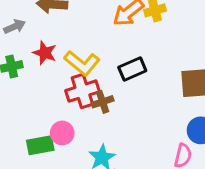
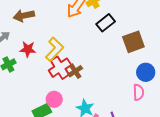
yellow L-shape: (82, 63) -> (54, 49), turned -70
black rectangle: (132, 69) -> (106, 23), moved

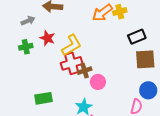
black rectangle: (106, 23) -> (137, 37), moved
pink circle: (54, 99) -> (98, 82), moved

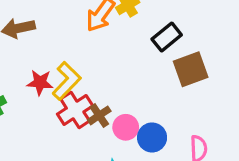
red star: (47, 38) -> (40, 82), moved
blue circle: (148, 90) -> (152, 137), moved

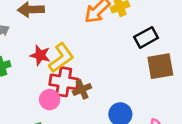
red cross: (75, 110) -> (64, 82), turned 32
pink circle: (126, 127) -> (50, 100), moved

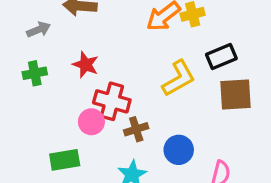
yellow L-shape: (61, 58) -> (179, 78), moved
brown cross: (82, 89) -> (136, 129), moved

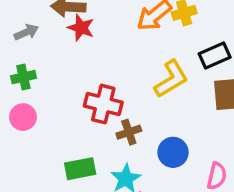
red star: (86, 65) -> (81, 28), moved
pink circle: (91, 122) -> (23, 117), moved
green rectangle: (65, 160) -> (80, 169), moved

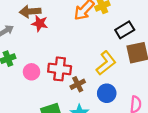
yellow L-shape: (171, 79) -> (106, 63), moved
pink circle: (23, 117) -> (32, 72), moved

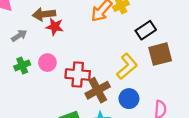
pink circle: (32, 72) -> (47, 63), moved
brown cross: (78, 84) -> (98, 90), size x1.5

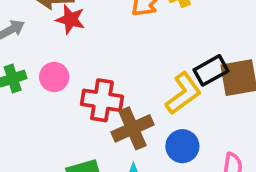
black rectangle: (146, 30) -> (211, 70), moved

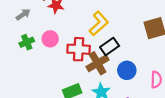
black rectangle: (211, 70) -> (110, 47), moved
yellow L-shape: (183, 93) -> (99, 24), moved

